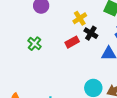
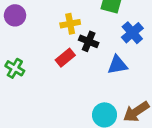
yellow cross: (80, 18) -> (70, 24), turned 32

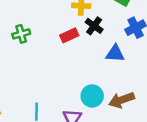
green cross: (15, 68) -> (21, 34), turned 30

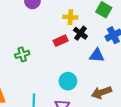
green cross: (21, 34) -> (22, 54), moved
cyan circle: (92, 96) -> (68, 81), moved

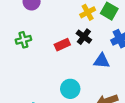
yellow cross: (70, 17) -> (88, 12), moved, turned -32
green cross: (22, 54) -> (23, 40), moved

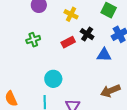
yellow cross: (88, 12) -> (71, 14), moved, turned -32
cyan circle: (70, 89) -> (53, 79), moved

